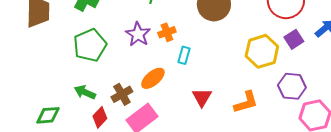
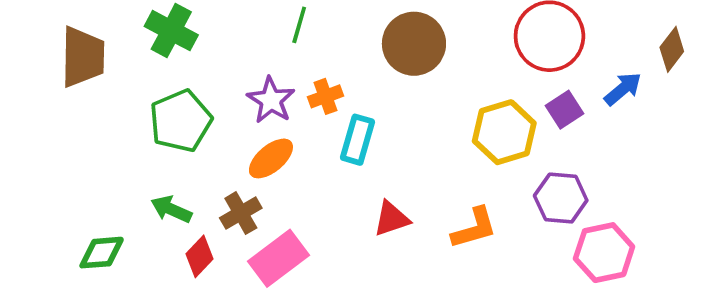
cyan rectangle: (184, 55) -> (358, 140), size x1.4
orange ellipse: (153, 78) -> (271, 158), moved
red triangle: (202, 97) -> (391, 219), turned 40

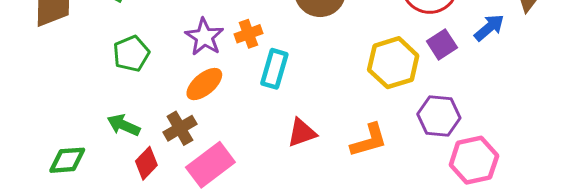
green pentagon: (181, 121) -> (131, 54), size x0.7

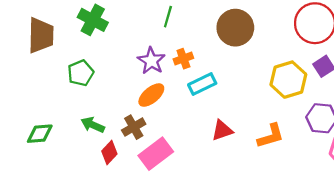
green pentagon: (131, 54) -> (81, 73), moved
cyan rectangle: (274, 69) -> (202, 84), turned 48
green diamond: (67, 160) -> (40, 134), moved

